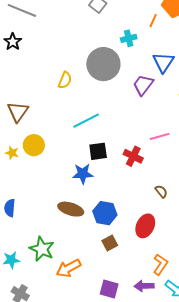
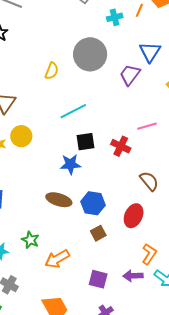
cyan cross: (129, 38) -> (115, 17), moved
brown semicircle: (161, 191) -> (149, 181), size x1.5
green star: (42, 249) -> (30, 240), size x0.7

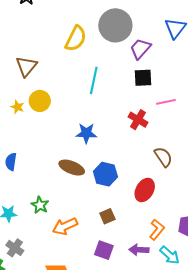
yellow semicircle: (52, 71) -> (76, 39), size x1.5
purple trapezoid: (130, 75) -> (140, 49), moved
cyan line: (73, 111) -> (94, 80), turned -56
black square: (86, 142) -> (143, 78), moved
brown square: (98, 233) -> (107, 216), moved

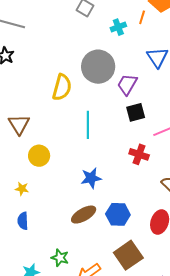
yellow star: (17, 107) -> (22, 189), moved
brown ellipse: (72, 168) -> (84, 215), turned -40
brown square: (107, 216) -> (128, 255), size x1.8

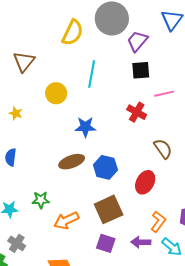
yellow circle: (39, 156) -> (56, 93), moved
yellow star: (22, 189) -> (16, 113), moved
green star: (60, 258) -> (41, 200), turned -30

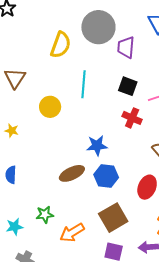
purple trapezoid: (137, 41) -> (126, 47), turned -30
black square: (141, 70) -> (128, 86), moved, turned 30
blue star: (85, 127) -> (97, 146), moved

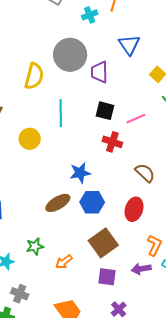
orange arrow: (72, 233) -> (64, 262), size x0.7

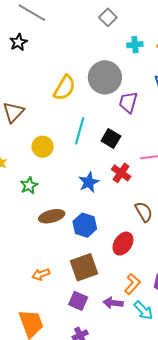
black square: (105, 111) -> (111, 139), moved
blue star: (80, 173) -> (89, 182), moved, turned -30
green star: (35, 246) -> (29, 185), moved, turned -30

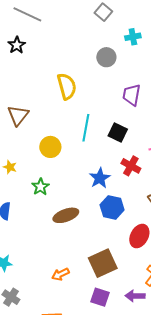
gray circle: (105, 77) -> (106, 57), moved, size x0.6
yellow semicircle: (64, 88) -> (67, 86), turned -40
blue hexagon: (85, 225) -> (112, 207), moved

